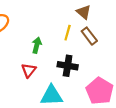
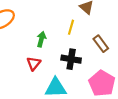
brown rectangle: (89, 36) -> (101, 44), moved

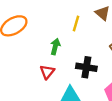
yellow line: (71, 27) -> (76, 24), moved

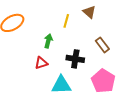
red triangle: (47, 72) -> (41, 63), turned 32

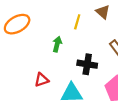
red triangle: (41, 63) -> (42, 80), moved

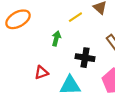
yellow line: (77, 22) -> (75, 17), turned 40

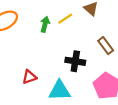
green arrow: (56, 38) -> (45, 24), moved

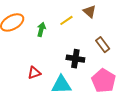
green arrow: (45, 24) -> (41, 30), moved

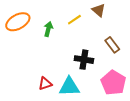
red triangle: (34, 73) -> (45, 84), moved

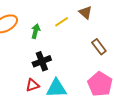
black cross: (84, 60) -> (42, 61), moved, turned -30

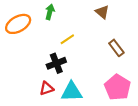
yellow line: (62, 22) -> (67, 39), moved
green arrow: (36, 31) -> (50, 12), moved

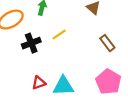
black cross: (56, 63) -> (31, 43), moved

